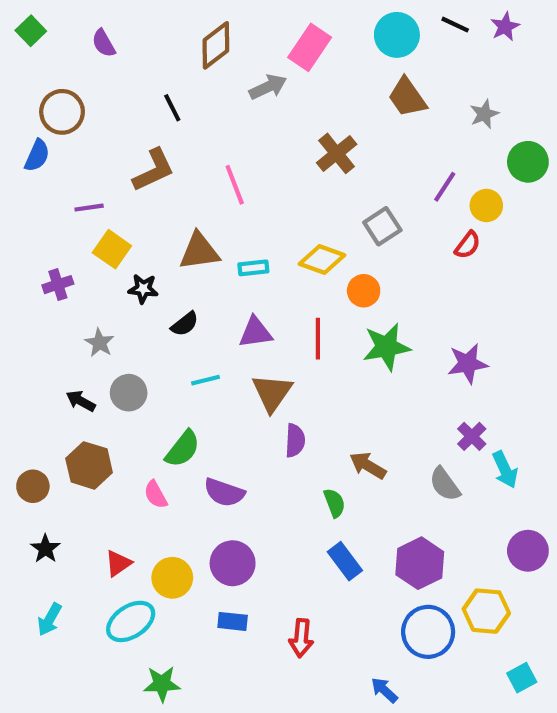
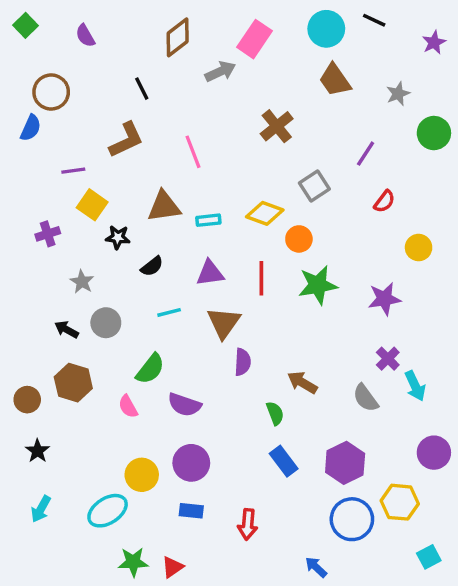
purple star: (505, 27) -> (434, 42), moved
yellow circle: (486, 205) -> (419, 248), moved
red triangle: (118, 563) -> (172, 567), moved

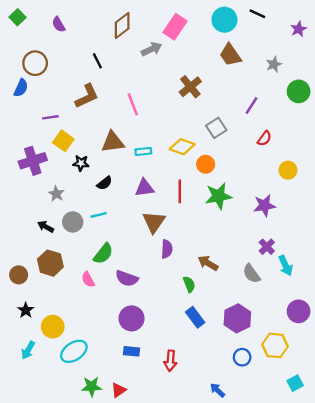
purple cross: (48, 234) -> (33, 161), size x1.6
cyan line: (169, 312) -> (99, 215), moved
yellow circle: (142, 475) -> (53, 327), moved
blue circle: (352, 519) -> (242, 357), size x0.6

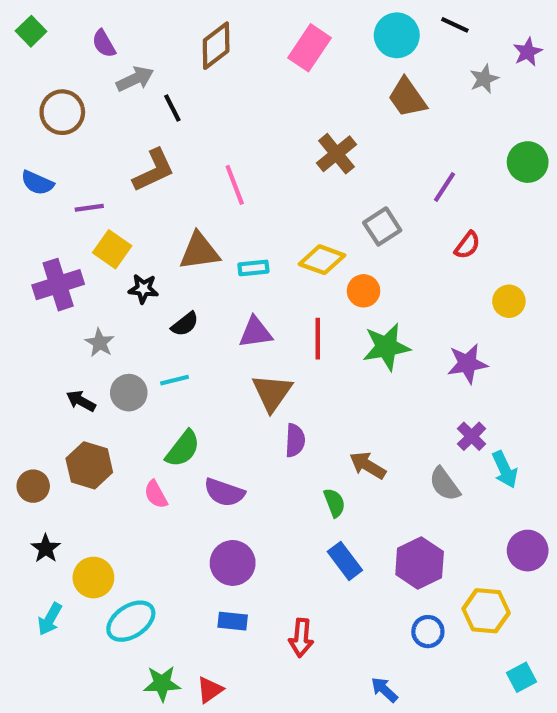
gray arrow: (152, 49) -> (135, 79), moved
gray star: (274, 64) -> (484, 79), moved
blue semicircle: (21, 88) -> (37, 183), moved, turned 90

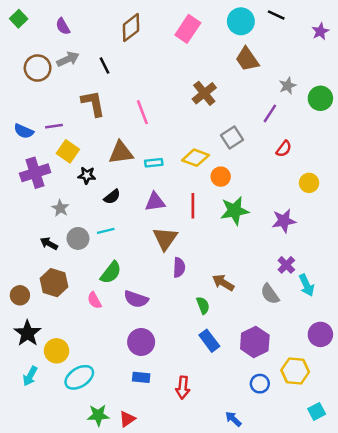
gray arrow: (135, 79) -> (68, 59), moved
gray star: (484, 79) -> (288, 86), moved
brown L-shape: (154, 170) -> (93, 103), turned -76
blue semicircle: (37, 183) -> (24, 131), moved
black star: (46, 548) -> (27, 333), size x1.5

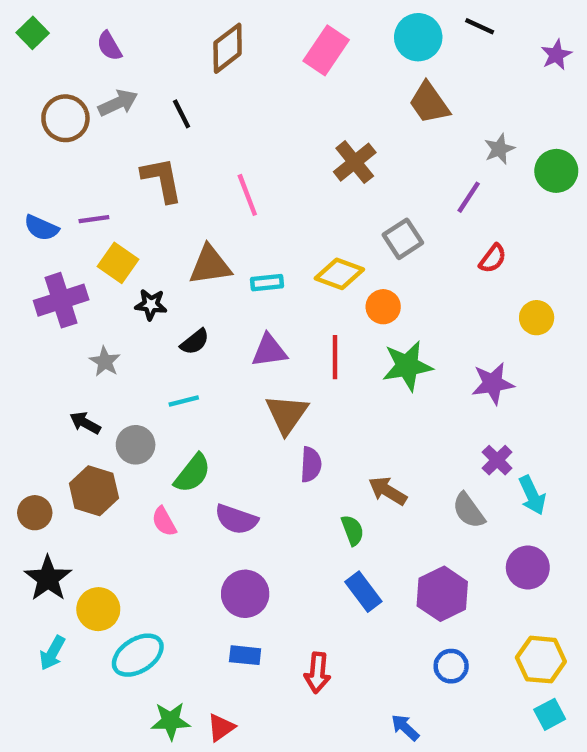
gray circle: (78, 238) -> (136, 445), moved
purple circle: (320, 334) -> (528, 567), moved
yellow hexagon: (295, 371) -> (541, 660), moved

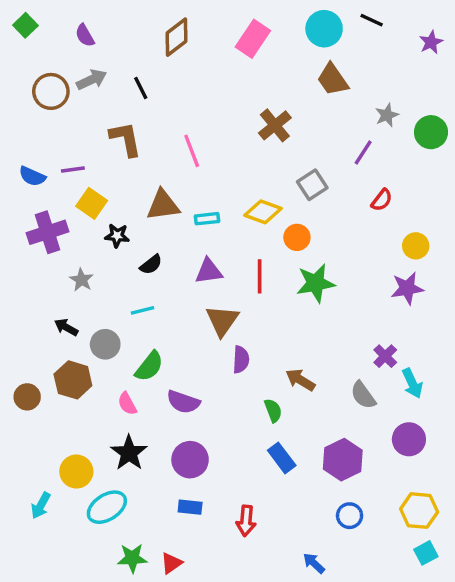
purple star: (493, 383) -> (407, 288), moved
black star: (48, 578) -> (129, 453), moved

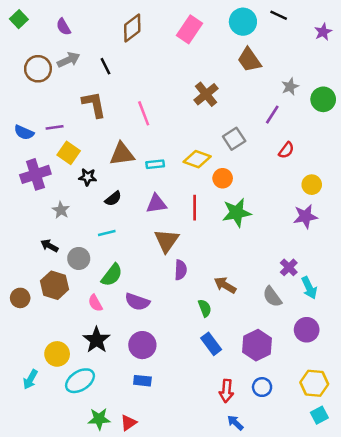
red arrow: (246, 521) -> (226, 391), moved

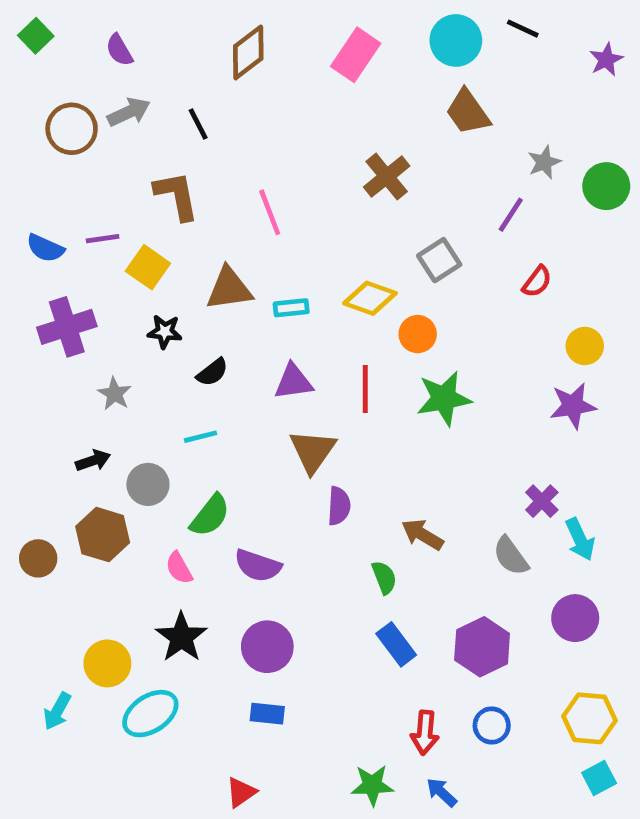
yellow square: (69, 153) -> (148, 267), moved
black arrow: (49, 246) -> (93, 461), turned 132
green star: (99, 419) -> (372, 785), moved

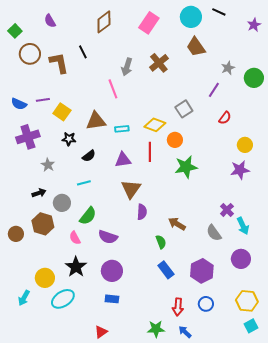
green square: (36, 36) -> (15, 31), moved
gray arrow: (129, 112) -> (127, 67), moved, turned 132
brown cross: (387, 177) -> (159, 63), moved
brown L-shape: (177, 196) -> (59, 63), moved
red line: (365, 389) -> (150, 152), moved

